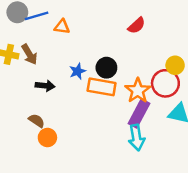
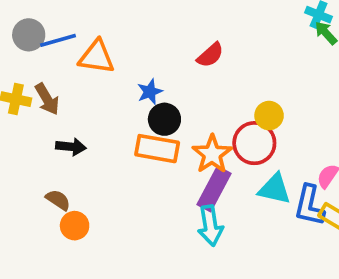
orange triangle: (62, 27) -> (97, 57), size x1.5
blue star: (78, 71) -> (150, 92), moved

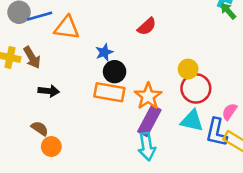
red circle: (254, 143) -> (196, 88), moved

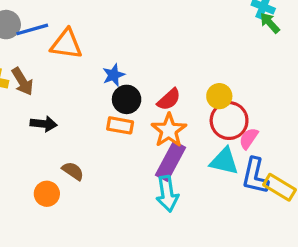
red semicircle: (147, 26) -> (169, 99), moved
orange rectangle: (109, 92) -> (120, 125), size x0.7
pink semicircle: (229, 112) -> (249, 138), moved
brown semicircle: (40, 128) -> (73, 171), moved

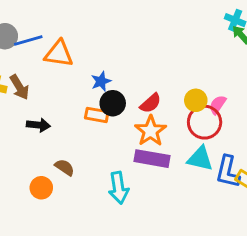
orange rectangle: (120, 125) -> (97, 115), moved
pink semicircle: (249, 138) -> (218, 105), moved
purple rectangle: (170, 161) -> (152, 159), turned 72
cyan arrow: (167, 194) -> (119, 188), moved

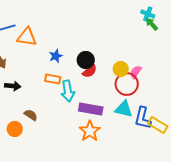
black circle: (113, 103) -> (86, 60), moved
orange star: (151, 131) -> (90, 131), moved
cyan arrow: (119, 188) -> (68, 91), moved

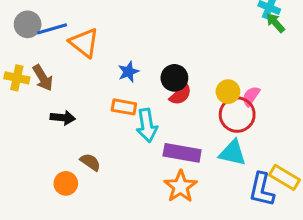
orange triangle: (27, 37) -> (84, 43), turned 30
blue L-shape: (143, 118) -> (262, 190), moved

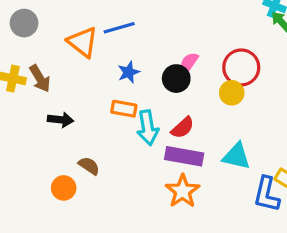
blue line: (52, 29) -> (119, 28), moved
red semicircle: (181, 95) -> (183, 128), moved
pink semicircle: (251, 96) -> (189, 63), moved
red circle: (237, 115) -> (241, 67), moved

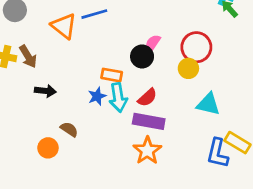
blue star: (129, 72) -> (97, 96), moved
orange rectangle: (124, 109) -> (112, 75), moved
cyan triangle: (236, 156) -> (208, 104), moved

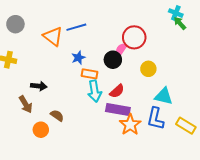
red circle: (196, 47) -> (134, 37), moved
brown arrow: (28, 56) -> (26, 104), moved
blue star: (97, 96) -> (78, 58), moved
orange star: (147, 151) -> (130, 125), moved
blue L-shape: (218, 153) -> (155, 119), moved

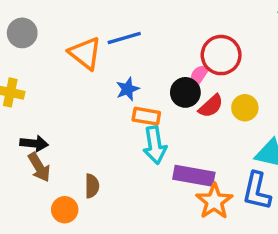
black arrow: (39, 86) -> (34, 143), moved
red semicircle: (117, 91) -> (211, 106), moved
brown semicircle: (57, 115) -> (92, 186), turned 56

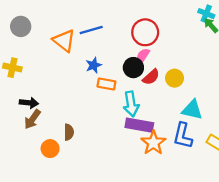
red circle: (221, 55) -> (145, 32), moved
cyan arrow: (155, 145) -> (131, 104), moved
brown arrow: (39, 167) -> (32, 119), turned 66

